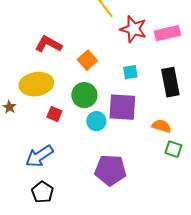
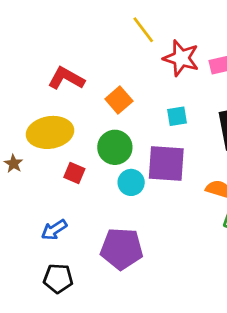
blue arrow: (39, 156) -> (54, 230), size x0.7
purple pentagon: (110, 170) -> (122, 249), moved
black pentagon: (42, 192) -> (58, 278), turned -30

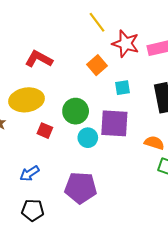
orange square: (119, 100) -> (97, 65), moved

